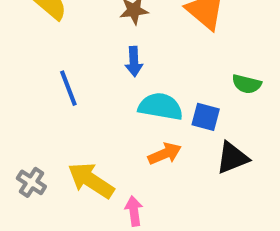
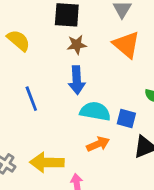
blue arrow: (134, 61) -> (77, 80), size x1.4
yellow arrow: (91, 180) -> (47, 162), turned -32

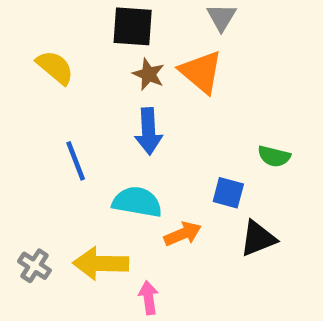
brown star: (77, 45) -> (149, 74), turned 30
orange triangle: (126, 45) -> (201, 72), moved
cyan semicircle: (95, 111) -> (137, 202), moved

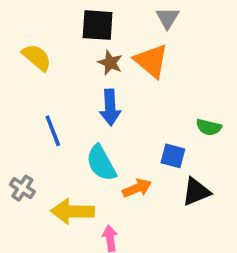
cyan semicircle: (137, 202) -> (101, 163), turned -129
gray cross: (35, 266) -> (22, 188), moved

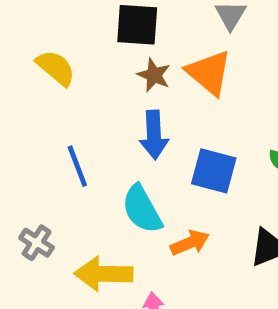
blue square: (173, 156) -> (214, 171), moved, size x1.4

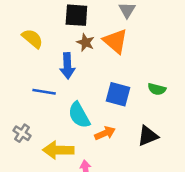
blue arrow: (154, 135) -> (67, 66), moved
blue line: (77, 166) -> (44, 92), turned -60

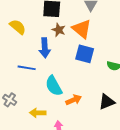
blue square: (118, 94) -> (85, 54), moved
yellow arrow: (58, 150) -> (38, 113), size x0.7

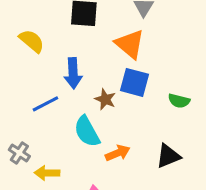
brown star: (59, 30) -> (105, 99), moved
blue line: (27, 68) -> (45, 104), turned -36
yellow arrow: (38, 113) -> (47, 173), moved

